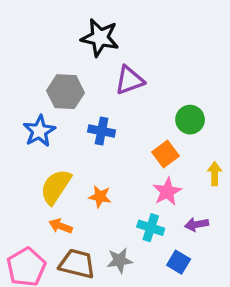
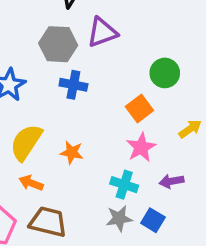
gray hexagon: (66, 92) -> (58, 44), moved
yellow arrow: (215, 174) -> (190, 129), turned 55
gray star: (120, 260) -> (119, 218), moved

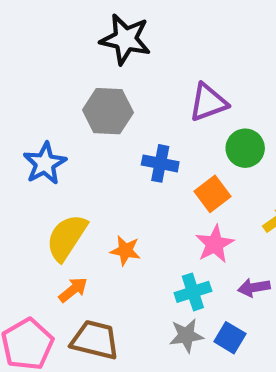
purple triangle: (102, 32) -> (208, 102), moved
blue cross: (73, 85) -> (160, 163), moved
orange arrow: (31, 183) -> (73, 290), turned 120
cyan cross: (124, 185) -> (193, 292), turned -36

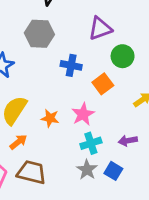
pink star: (215, 244) -> (83, 114), moved
gray star: (186, 335) -> (87, 170), turned -30

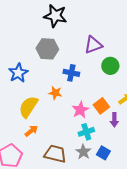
orange square: (103, 84) -> (101, 106), moved
orange star: (50, 118) -> (55, 93), moved
purple arrow: (128, 141) -> (114, 120), moved, turned -80
brown trapezoid: (32, 172) -> (55, 154), moved

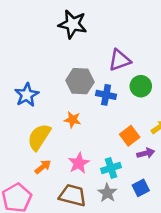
gray hexagon: (47, 49) -> (80, 81), moved
blue cross: (71, 73) -> (106, 95), moved
pink star: (80, 110) -> (79, 163), moved
purple arrow: (114, 120) -> (146, 153), turned -104
blue square: (103, 153) -> (141, 188), moved, turned 32

